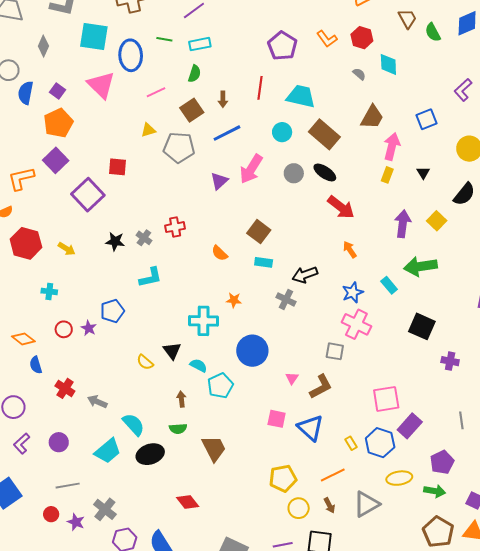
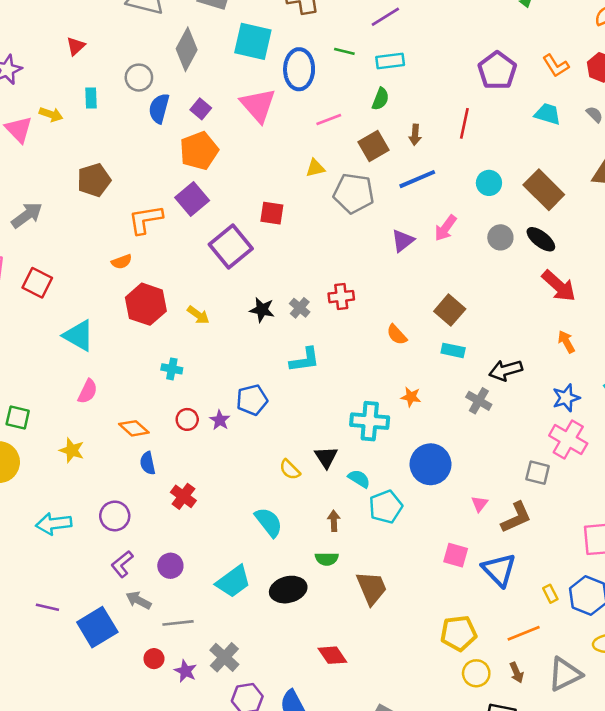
gray diamond: (43, 46) -> (187, 49), size x1.5
cyan trapezoid: (301, 96) -> (548, 114), moved, size x0.7
pink arrow: (251, 169) -> (446, 228), size x0.7
gray arrow: (97, 402) -> (139, 600), moved
cyan semicircle: (133, 425) -> (269, 522), moved

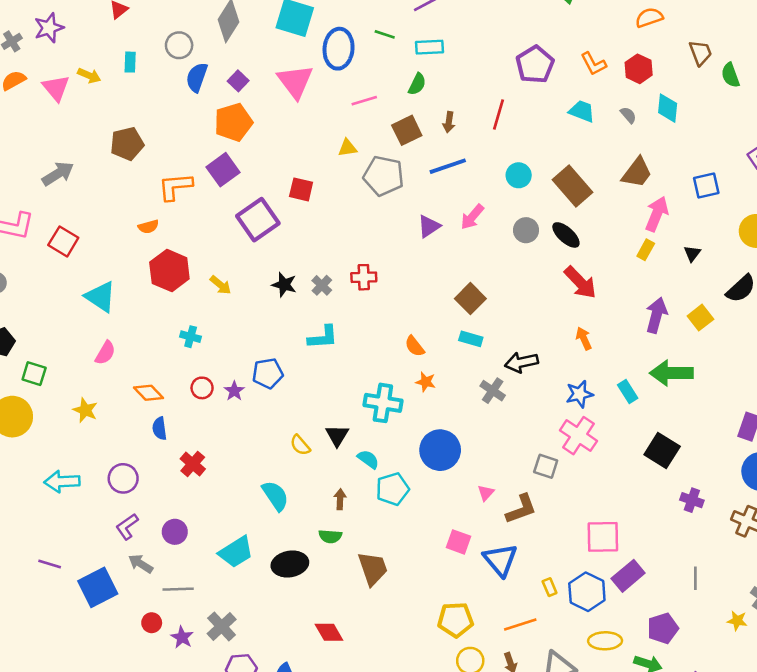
orange semicircle: (397, 335) -> (415, 346), moved

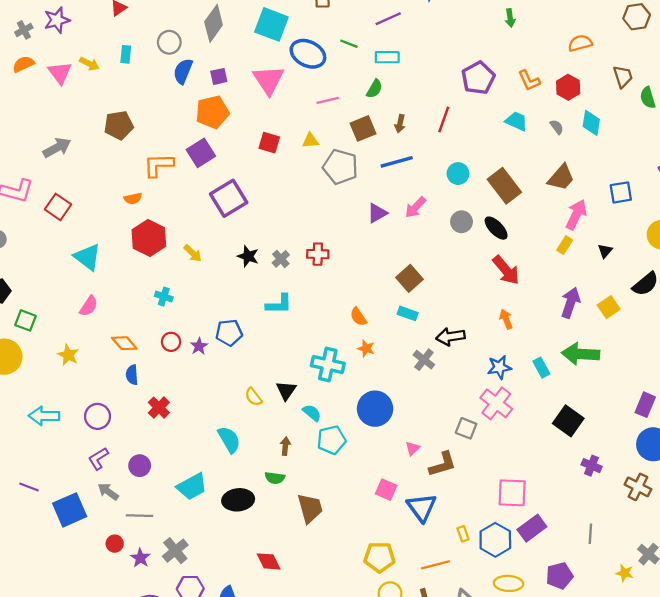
blue ellipse: (339, 49) -> (308, 54), turned -72
purple square: (238, 81) -> (219, 76), turned 30
red square: (301, 189) -> (269, 143), moved

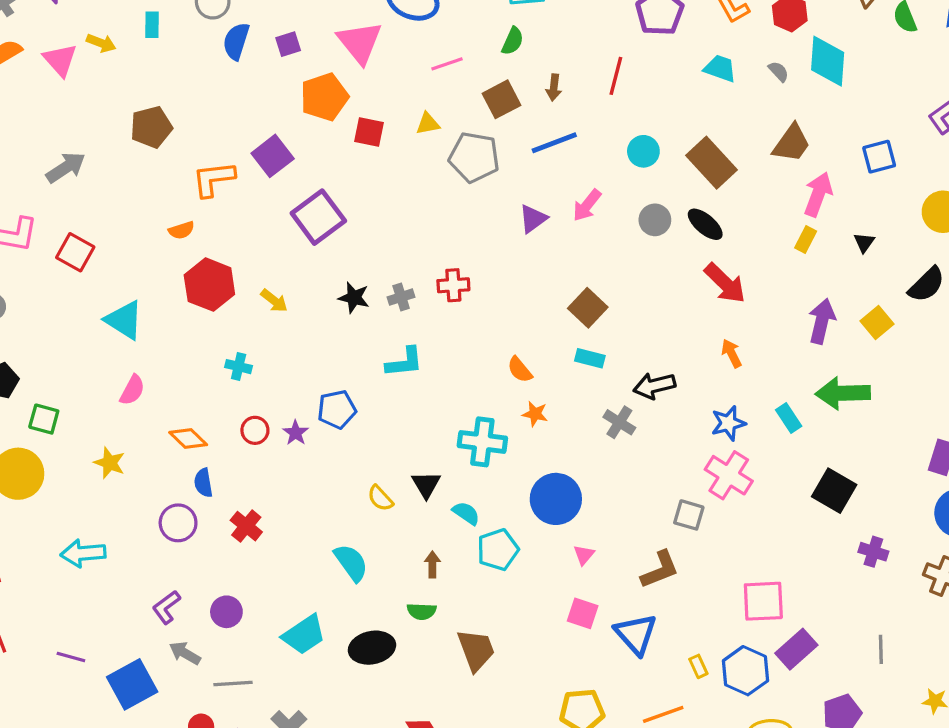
orange pentagon: (212, 112) -> (324, 97), moved
cyan diamond: (591, 123) -> (828, 61), size x1.4
gray cross: (281, 259) -> (401, 297), turned 30
purple circle: (98, 416) -> (178, 523), moved
pink triangle: (413, 448) -> (584, 555), moved

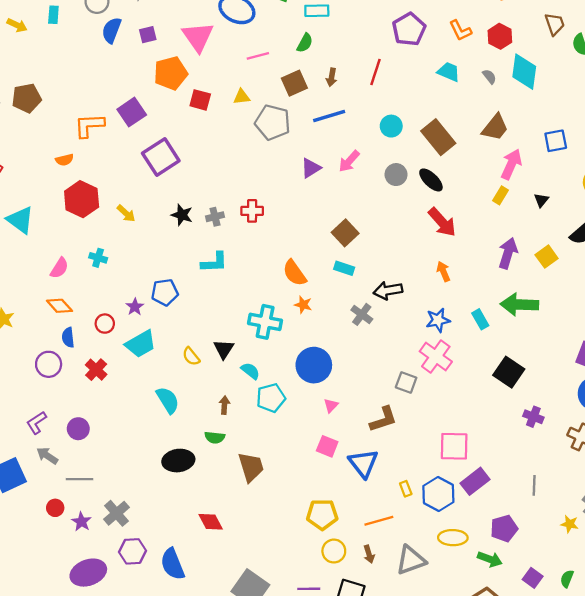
brown pentagon: (151, 127) -> (27, 98), moved
orange semicircle: (520, 370) -> (295, 273), size x1.4
pink semicircle: (132, 390) -> (59, 268), moved
red circle: (255, 430) -> (105, 324), moved
cyan trapezoid: (304, 635) -> (141, 344), moved

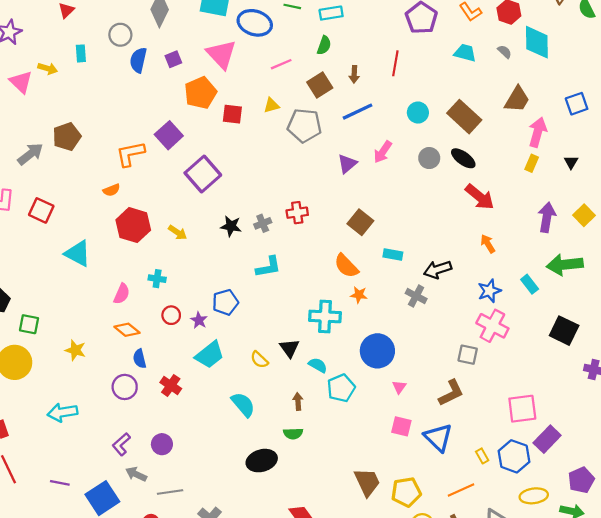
brown square: (345, 233) -> (360, 222), moved
red circle: (105, 324) -> (171, 315), moved
brown trapezoid: (251, 467) -> (367, 482), moved

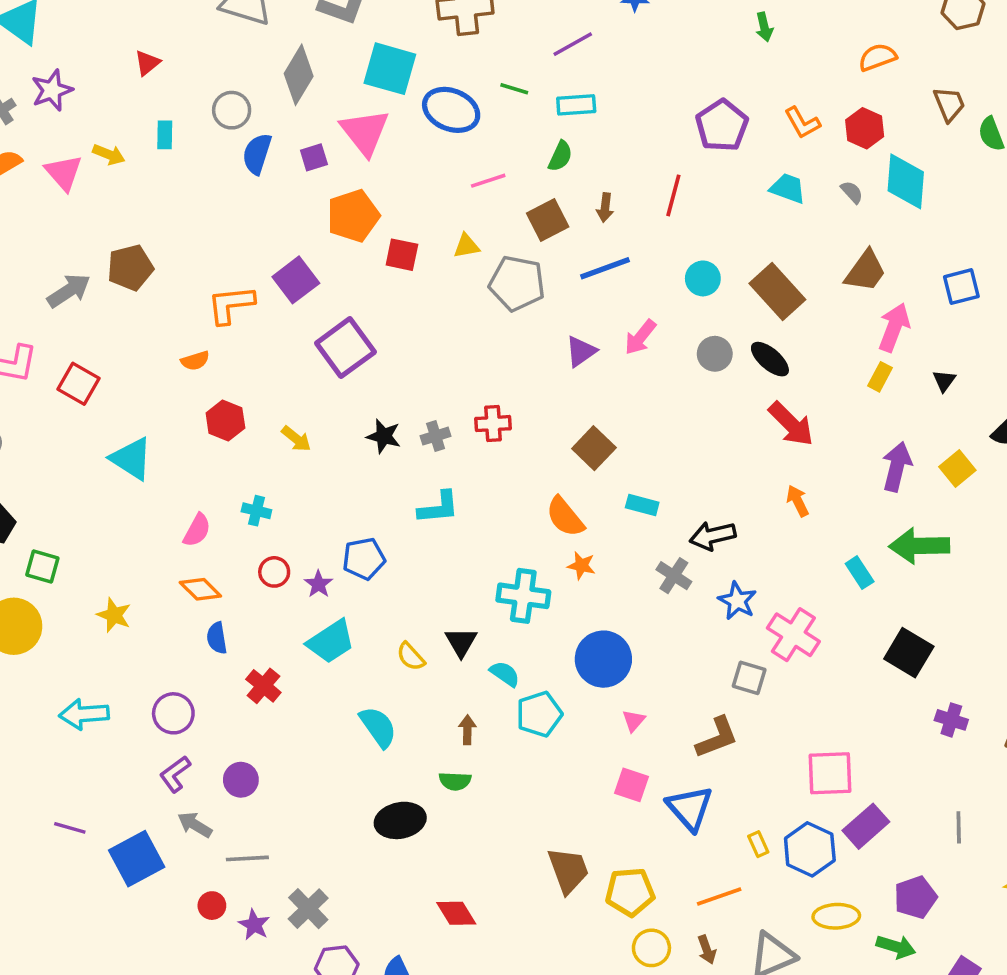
pink triangle: (221, 54) -> (365, 132), moved
red hexagon: (133, 225) -> (225, 421), size x0.7
blue star: (489, 291) -> (737, 601), moved, turned -30
purple circle: (125, 387) -> (173, 713), moved

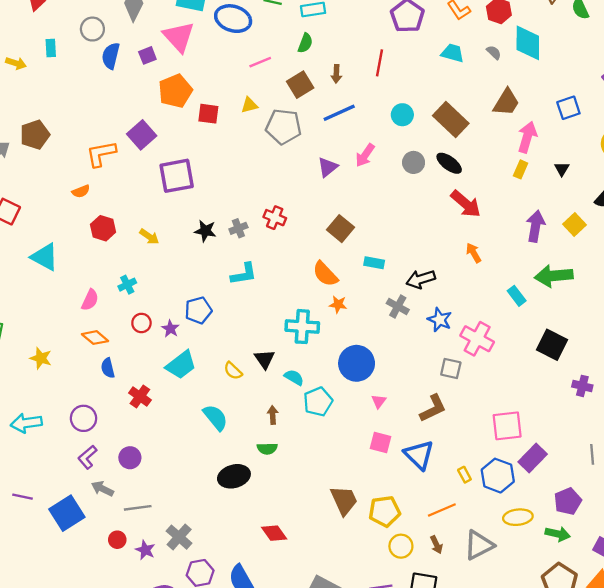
purple square: (345, 348) -> (177, 176), turned 30
red cross: (493, 424) -> (275, 218), turned 30
cyan cross: (256, 511) -> (127, 285), turned -36

